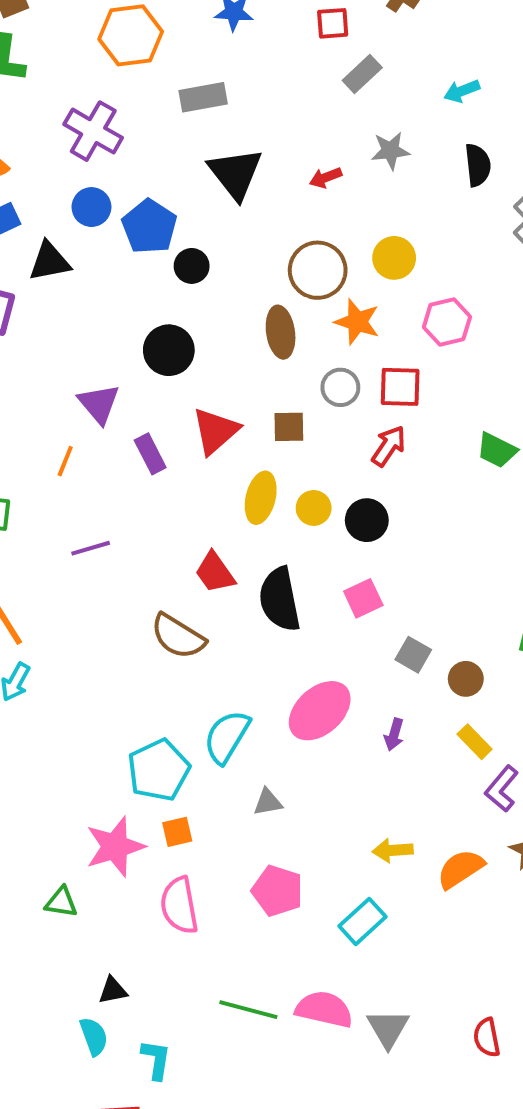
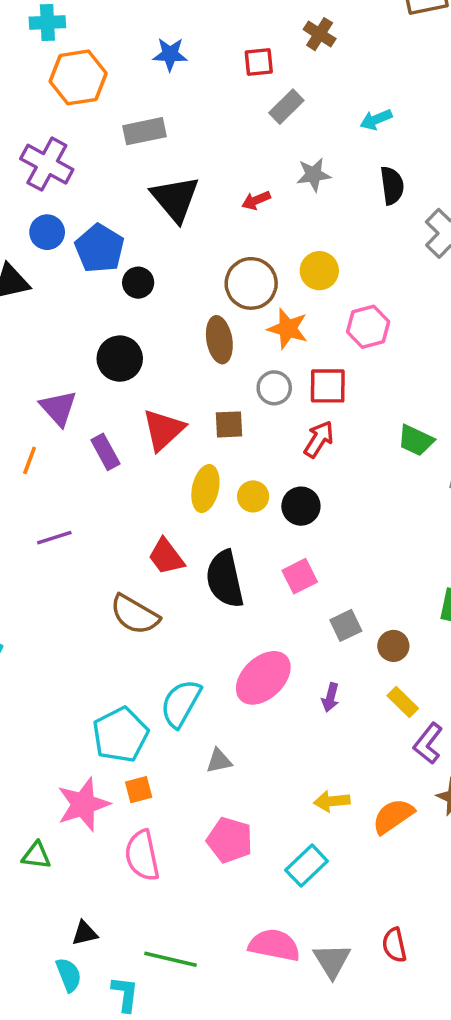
gray square: (413, 655) -> (346, 625), turned 36
green line: (248, 1010) -> (170, 959), moved
red semicircle: (487, 1038) -> (394, 945), moved

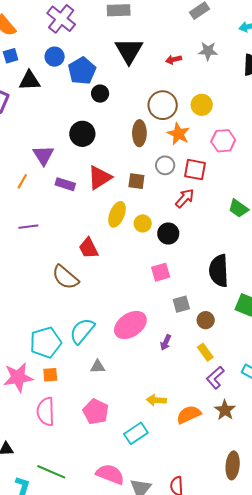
purple rectangle: (105, 452) -> (65, 184), turned -54
black semicircle: (225, 579) -> (219, 271), moved

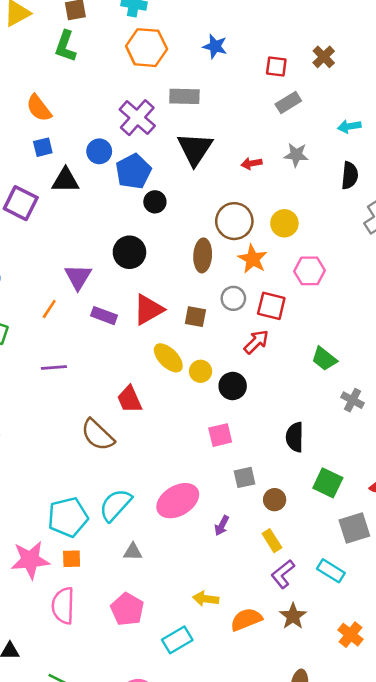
purple cross: (61, 19) -> (137, 118), moved
yellow ellipse: (117, 214) -> (168, 358), turned -70
black semicircle: (219, 271) -> (295, 437), size x0.7

